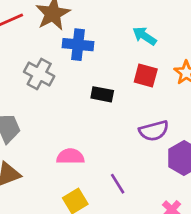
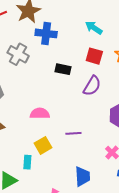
purple semicircle: (154, 131) -> (92, 86), moved, turned -45
purple line: (118, 184) -> (73, 133), turned -63

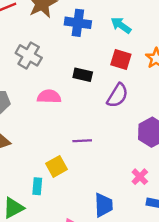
blue cross: (46, 33) -> (78, 23), moved
pink semicircle: (40, 114) -> (49, 97), moved
purple line: (73, 133) -> (82, 141), moved

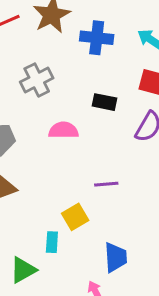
gray cross: (29, 55) -> (37, 80), turned 35
blue trapezoid: (103, 205) -> (115, 257), moved

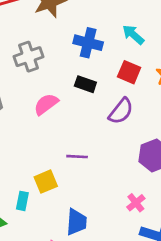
blue cross: (97, 38) -> (88, 43), moved
pink semicircle: (64, 130) -> (46, 104), turned -45

